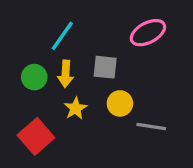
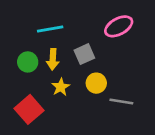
cyan line: (62, 36) -> (50, 29), turned 45
gray square: (105, 67) -> (84, 54), turned -30

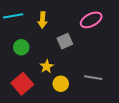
cyan line: (50, 29) -> (13, 16), moved
yellow arrow: (53, 59) -> (43, 20), moved
yellow circle: (96, 83) -> (61, 84), moved

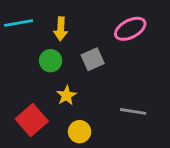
green circle: (21, 47) -> (51, 61), moved
yellow circle: (61, 84) -> (80, 132), moved

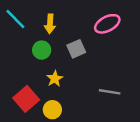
cyan line: (19, 23) -> (15, 19), turned 55
yellow circle: (80, 132) -> (52, 110), moved

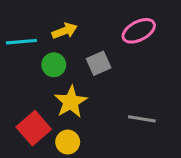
cyan line: (15, 19) -> (21, 42), moved, turned -50
yellow arrow: (50, 24) -> (65, 31), turned -114
yellow star: (55, 79) -> (71, 102), size x1.5

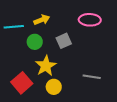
pink ellipse: (139, 31) -> (90, 20), turned 30
yellow circle: (68, 142) -> (54, 87), moved

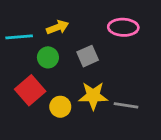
yellow star: (46, 66) -> (93, 96), moved, turned 30
red square: (22, 83) -> (30, 90), moved
yellow circle: (54, 87) -> (60, 107), moved

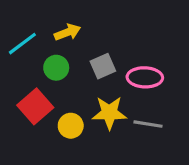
pink ellipse: (123, 27) -> (145, 77), moved
cyan line: (19, 37) -> (22, 44), turned -32

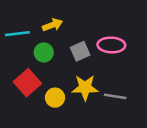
cyan line: (22, 44) -> (17, 34), turned 30
pink ellipse: (145, 77) -> (111, 45), moved

